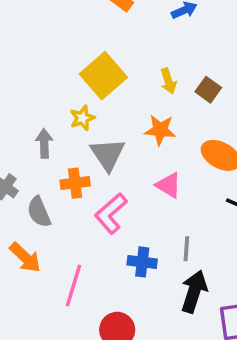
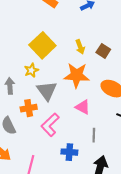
orange star: (160, 130) -> (77, 75), size x1.4
gray line: (186, 249) -> (94, 135), moved

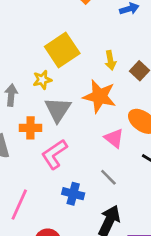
pink triangle: (83, 107) -> (114, 138), moved
gray line: (94, 135) -> (108, 177), turned -56

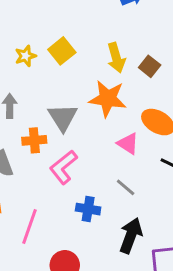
yellow square: (62, 50) -> (62, 51), size x0.7
yellow arrow: (110, 60) -> (116, 58), size x1.4
yellow star: (42, 80) -> (26, 56), moved

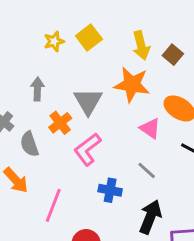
orange cross: (34, 140) -> (60, 123), turned -35

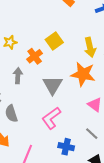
yellow star: (54, 41) -> (10, 42), moved
orange cross: (60, 123) -> (35, 56), moved

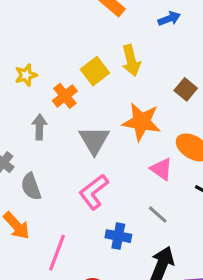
yellow arrow: (90, 47) -> (131, 61), moved

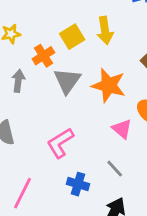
gray triangle: (94, 140) -> (67, 81), moved

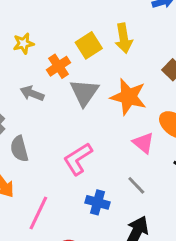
gray arrow: (18, 81) -> (32, 93), turned -75

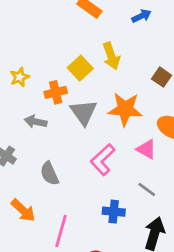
orange cross: (58, 66) -> (56, 92), turned 30
gray semicircle: (19, 149) -> (49, 174), moved
pink L-shape: (78, 159) -> (103, 160), moved

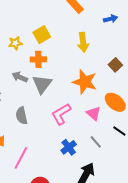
yellow square: (80, 68) -> (42, 35), moved
gray triangle: (84, 112) -> (42, 84), moved
gray line: (147, 190) -> (96, 142), moved
blue cross: (114, 212) -> (69, 147), moved, turned 35

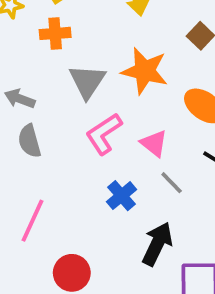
gray arrow: (20, 77) -> (20, 99), moved
gray triangle: (42, 84) -> (87, 81), moved
pink triangle: (94, 113) -> (154, 143), moved

